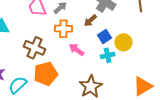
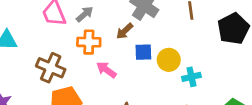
blue square: (104, 36) -> (143, 52), turned 32
cyan cross: (108, 55) -> (191, 77), moved

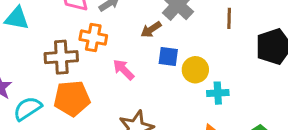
orange cross: (89, 42) -> (93, 38), moved
brown cross: (51, 68) -> (61, 57), turned -36

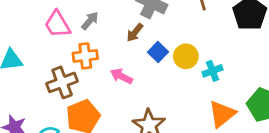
blue square: (168, 57) -> (158, 52), turned -36

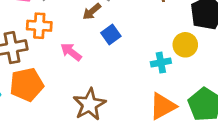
yellow circle: (186, 56) -> (185, 45), moved

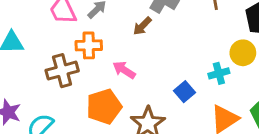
blue square: (111, 35) -> (184, 92), moved
orange pentagon: (27, 85) -> (104, 107), moved

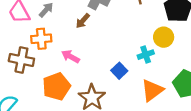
brown cross: (62, 71) -> (21, 60), turned 30

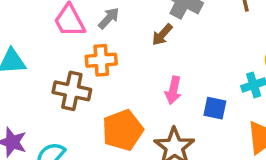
pink arrow: (70, 56) -> (173, 90), moved, turned -108
blue square: (119, 71) -> (215, 108), turned -35

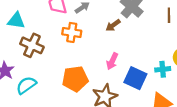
brown cross: (72, 91) -> (32, 45), moved
blue square: (215, 108) -> (135, 78), size x1.5

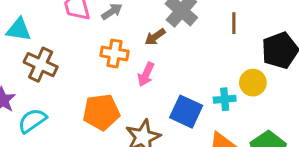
orange cross: (72, 32) -> (114, 53), moved
pink arrow: (112, 61) -> (146, 74), moved

